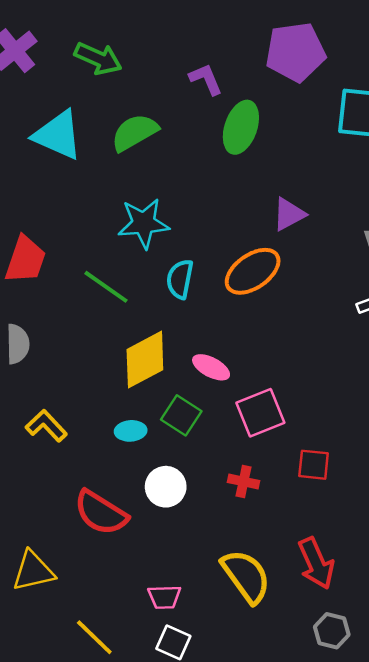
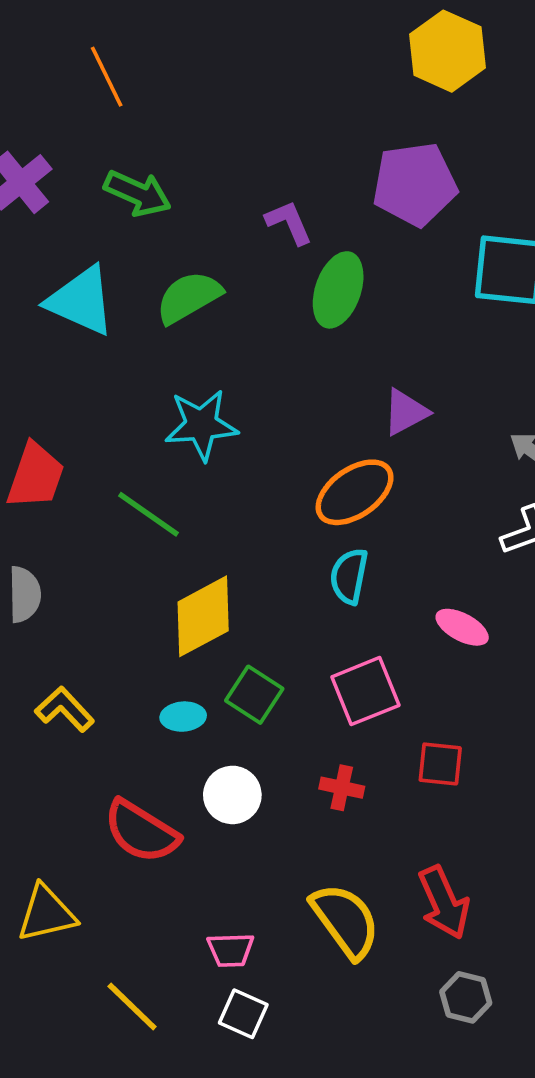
cyan semicircle: (180, 279) -> (349, 576), moved
pink ellipse: (211, 367) -> (462, 627), moved

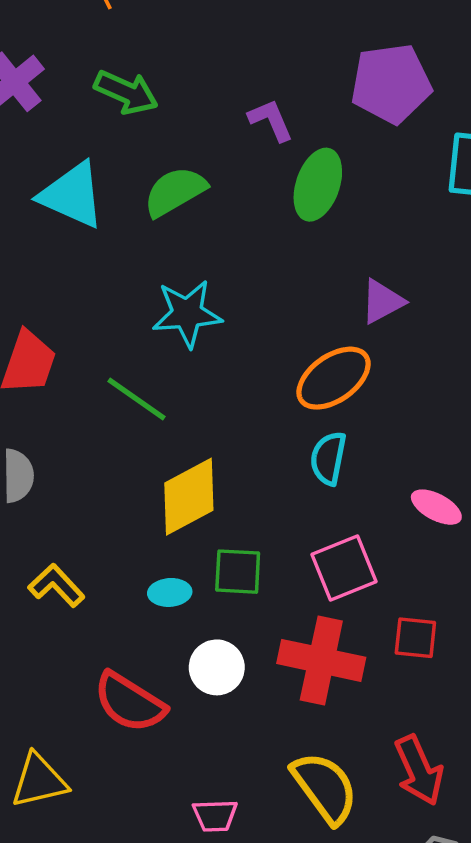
green square: (254, 695) -> (238, 572), turned -30
red cross: (342, 788) -> (321, 660), size x2.0

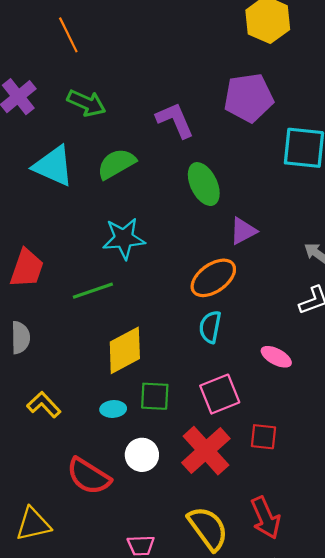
purple L-shape: (271, 120) -> (175, 120), size x1.4
green ellipse: (318, 185) -> (204, 184), moved, turned -45
green line: (137, 399) -> (93, 291), turned -54
red cross: (321, 660) -> (206, 451), turned 36

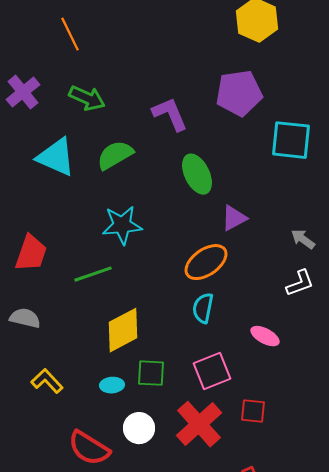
gray semicircle: (20, 338) -> (25, 318), turned -76

